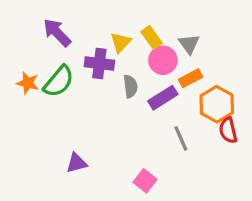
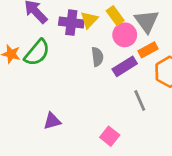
gray triangle: (189, 44) -> (147, 21), size x1.4
purple cross: (99, 63) -> (71, 23), moved

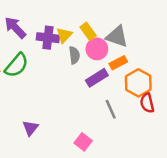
gray triangle: (147, 21) -> (117, 36), turned -35
gray semicircle: (97, 57) -> (74, 55), moved
purple triangle: (52, 121) -> (30, 128), turned -36

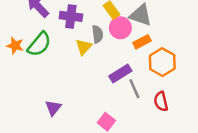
yellow triangle: (64, 35) -> (84, 47), moved
purple rectangle: (97, 78) -> (120, 74), moved
red semicircle: (147, 103) -> (161, 101), moved

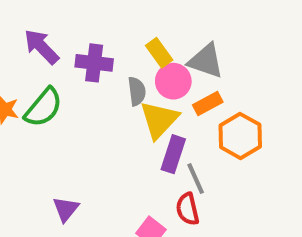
yellow triangle: (84, 47) -> (159, 120), moved, size x1.5
purple rectangle: (120, 74) -> (173, 154), turned -40
red semicircle: (161, 101) -> (187, 209), moved

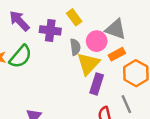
yellow rectangle: (159, 53) -> (74, 17), moved
gray line: (196, 179) -> (126, 104), moved

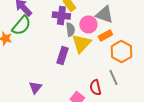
purple cross: (50, 30) -> (61, 16), moved
green semicircle: (21, 57) -> (21, 26), moved
purple rectangle: (97, 84) -> (62, 56), moved

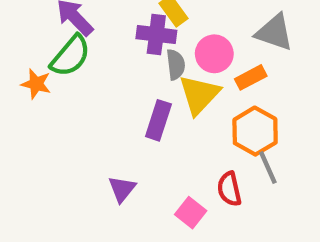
gray triangle: (104, 14) -> (274, 32), moved
orange hexagon: (121, 52) -> (255, 131), moved
purple triangle: (35, 88) -> (122, 189), moved

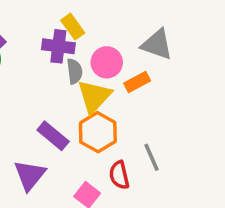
purple rectangle: (158, 120) -> (53, 136), moved, turned -68
orange hexagon: (255, 131) -> (98, 132), moved
purple triangle: (122, 189) -> (30, 175), size x1.4

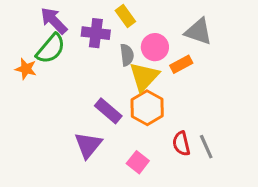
purple cross: (58, 46) -> (96, 33), moved
gray line: (151, 157) -> (206, 147), moved
red semicircle: (119, 175) -> (181, 144), moved

